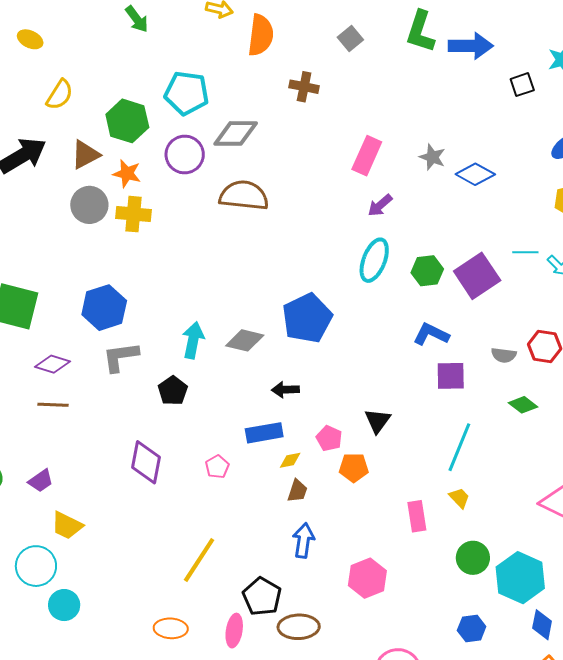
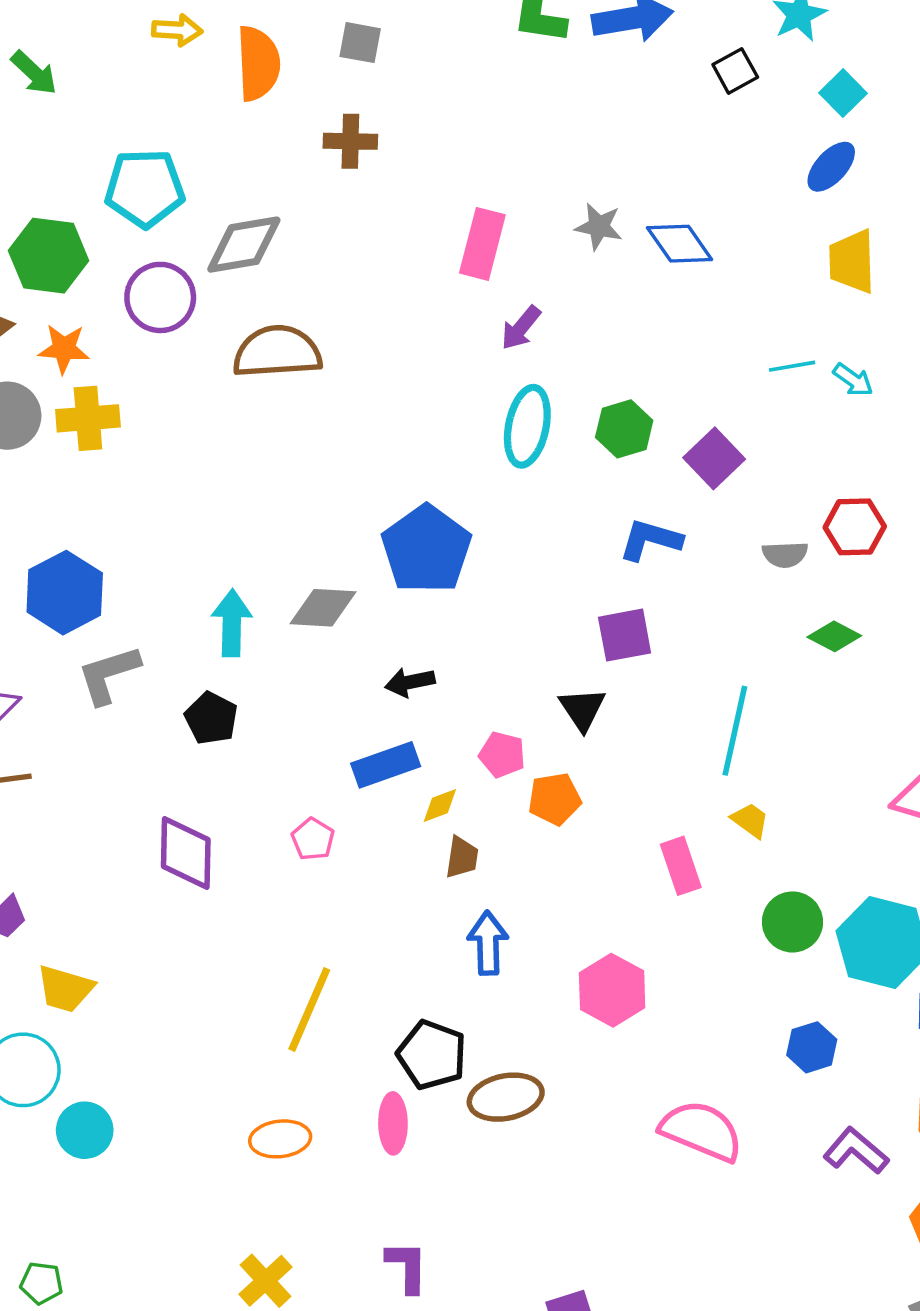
gray square: (350, 38) -> (360, 43), moved, turned -30
blue diamond: (475, 174) -> (680, 244), turned 36
purple square: (477, 276) -> (714, 458), moved, size x0.7
purple square: (451, 376) -> (625, 635), moved

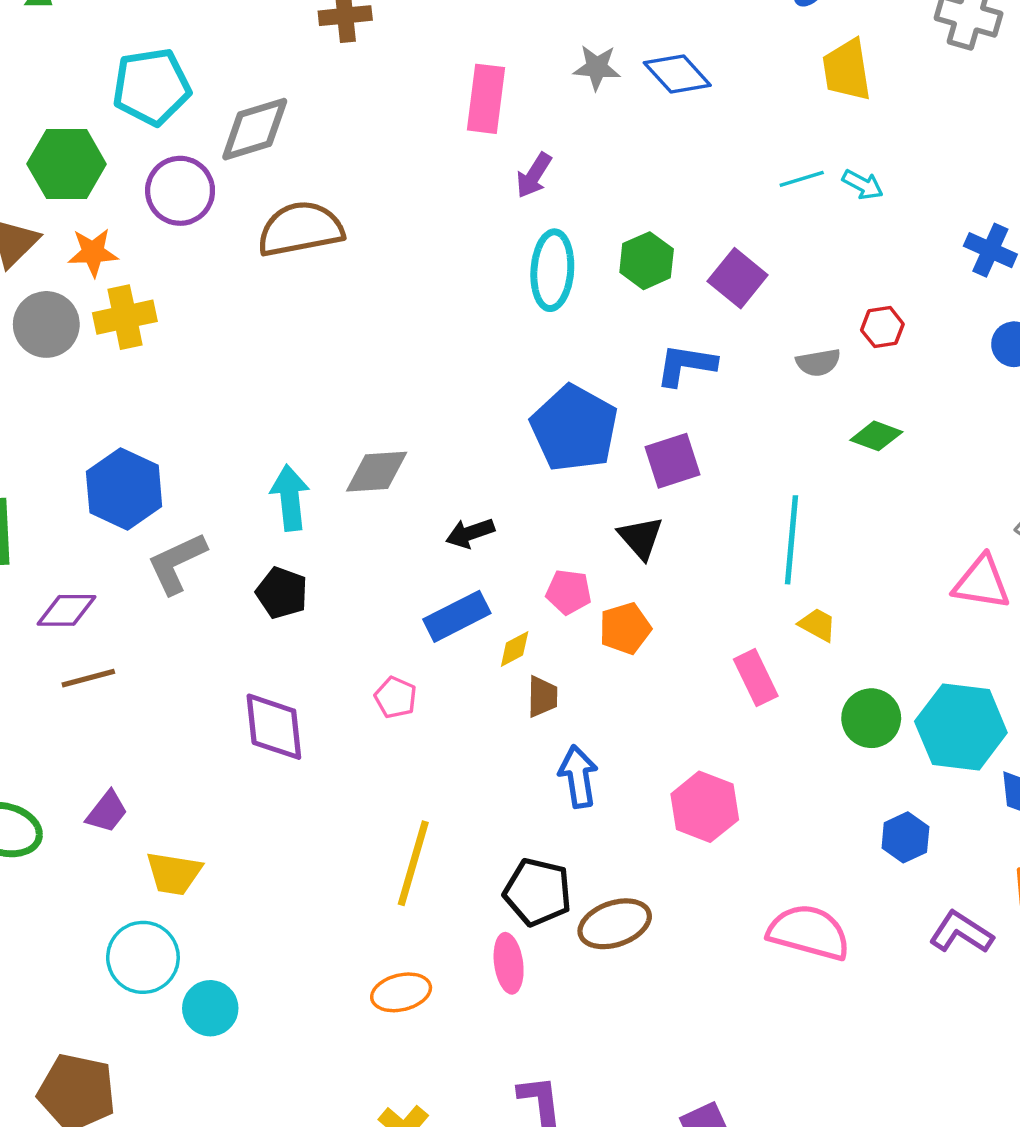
red hexagon: (855, 527) -> (882, 327), size x0.7
blue pentagon: (426, 549) -> (574, 428), moved

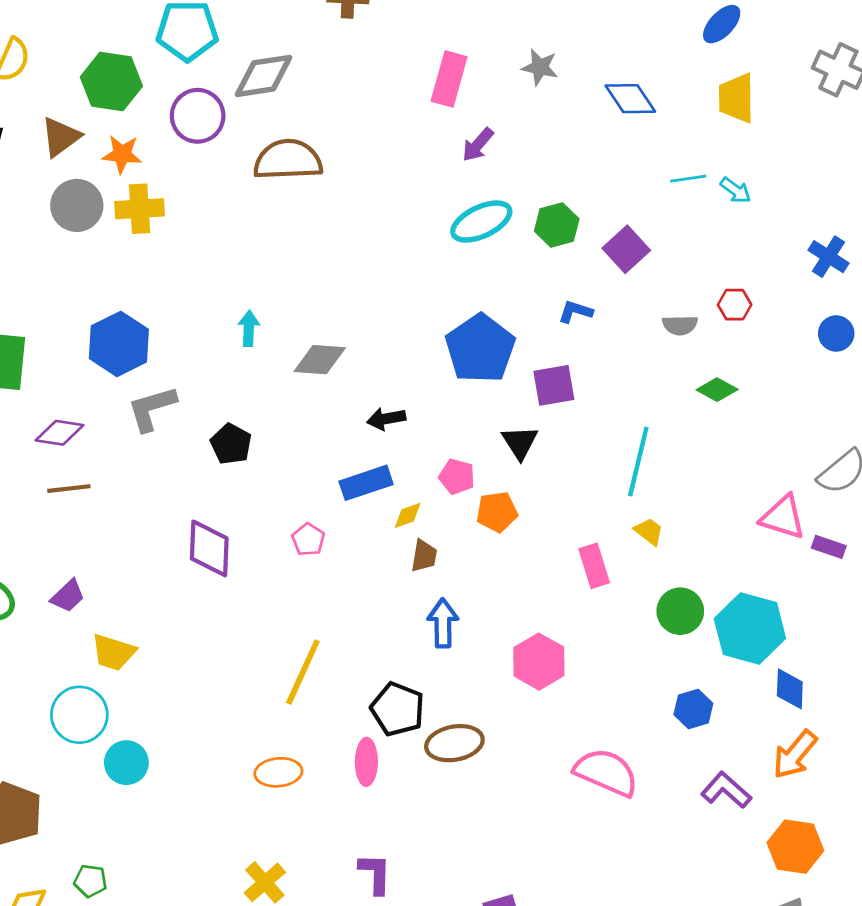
blue diamond: (677, 74) -> (630, 99), moved
cyan ellipse: (552, 270) -> (481, 222), turned 52
blue L-shape: (686, 365) -> (575, 312), size x0.7
cyan arrow: (290, 498) -> (249, 328), moved, size x0.7

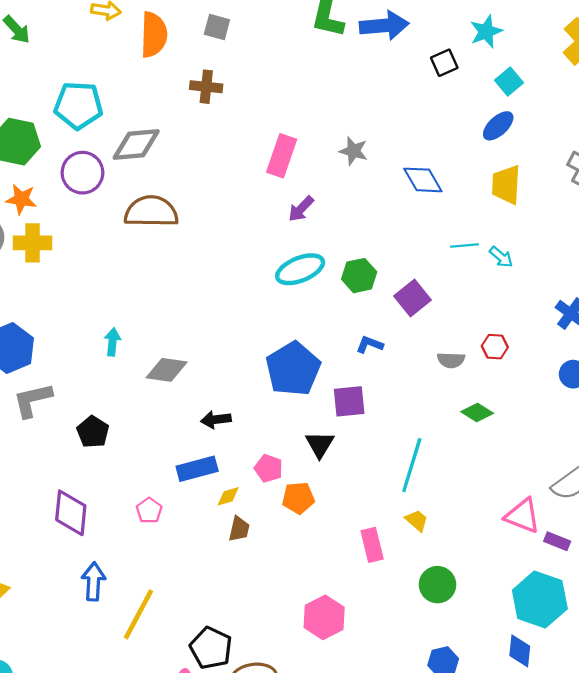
blue arrow: (443, 623) -> (93, 581), moved
cyan hexagon: (750, 629) -> (540, 599), moved

